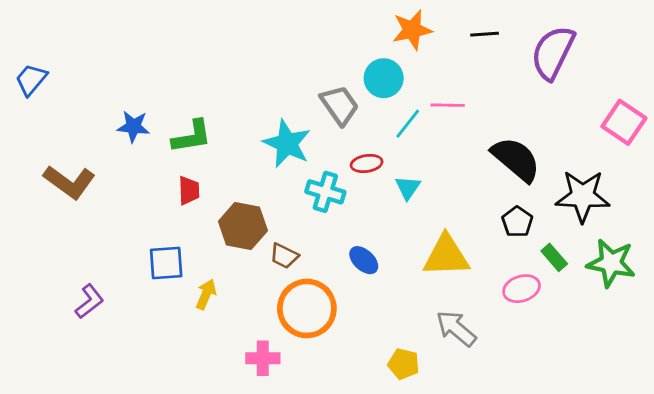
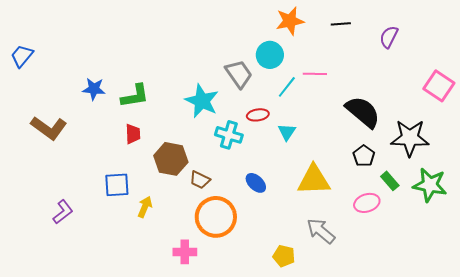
purple semicircle: (553, 53) -> (389, 37), size x0.6

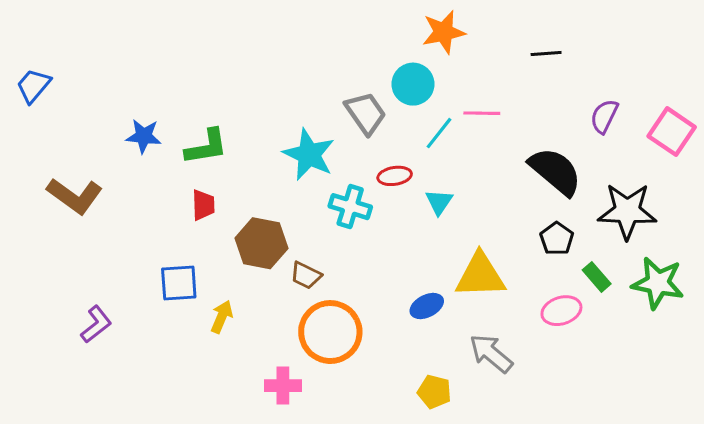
black line: (341, 24) -> (546, 53), moved
purple semicircle: (389, 37) -> (604, 116), moved
blue ellipse: (256, 183) -> (427, 306), moved, turned -70

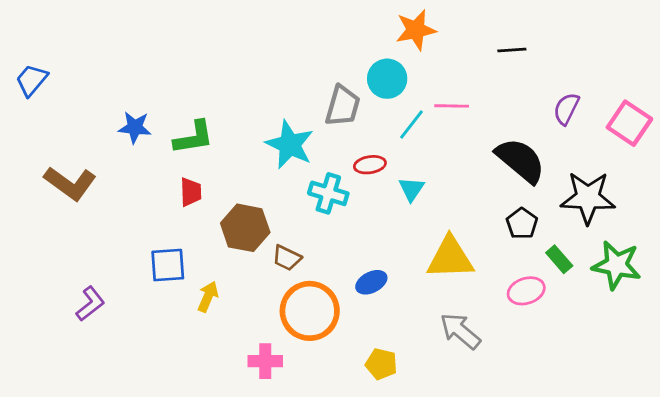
gray trapezoid: (366, 113) -> (343, 106), turned 51
blue ellipse: (427, 306) -> (371, 282), moved
yellow pentagon: (434, 392) -> (381, 364), moved

